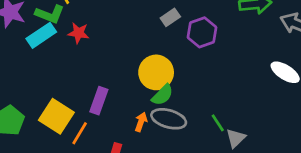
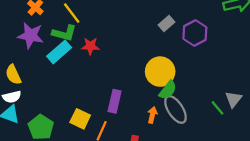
yellow square: (56, 116) -> (80, 119), size x0.7
gray ellipse: (169, 119) -> (176, 109), turned 48
gray triangle: (236, 138) -> (233, 99), moved

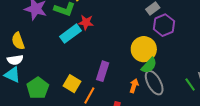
purple hexagon: (195, 33) -> (164, 25), moved
cyan rectangle: (59, 52) -> (70, 34), moved

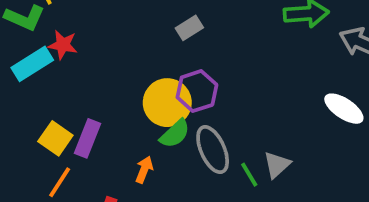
purple hexagon: (164, 25) -> (197, 91), moved
gray ellipse: (154, 83) -> (213, 150), moved
yellow square: (72, 84) -> (55, 138), moved

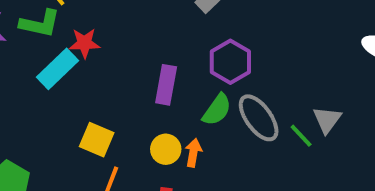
yellow circle: (167, 103) -> (166, 149), moved, size x0.6
purple rectangle: (88, 138) -> (166, 85), moved

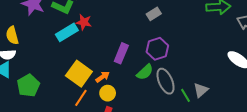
yellow square: (97, 140) -> (79, 74), size x1.4
yellow circle: (166, 149) -> (108, 93), moved
orange arrow: (193, 153) -> (103, 77), moved, turned 32

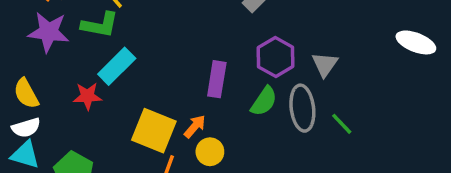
red star: (84, 22) -> (87, 96), moved
gray ellipse: (166, 81) -> (302, 108), turned 30
gray triangle: (201, 90) -> (325, 64), moved

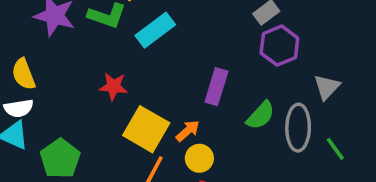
purple hexagon: (276, 57) -> (279, 46), moved
cyan rectangle: (117, 66) -> (155, 30), moved
red star: (87, 96) -> (113, 86), moved

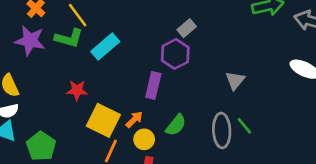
purple hexagon: (279, 46) -> (175, 54), moved
green semicircle: (261, 115) -> (176, 125), moved
gray ellipse: (298, 128) -> (222, 130), moved

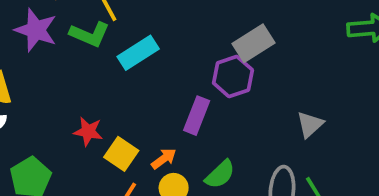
gray rectangle: (187, 28) -> (254, 43), size x1.5
red star: (77, 90) -> (88, 131), moved
yellow square: (103, 120) -> (121, 154), size x0.7

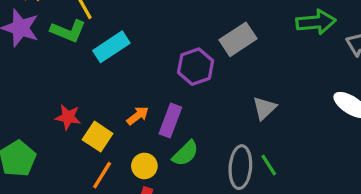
gray rectangle: (254, 43) -> (238, 39), moved
purple rectangle: (197, 116) -> (170, 120), moved
orange arrow: (164, 159) -> (138, 116), moved

